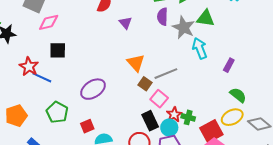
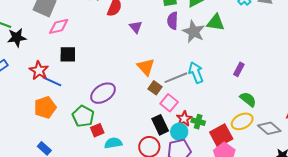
cyan arrow: (200, 48) -> (196, 73), moved
green pentagon: (57, 112) -> (83, 116), moved
orange pentagon: (16, 116) -> (45, 107), moved

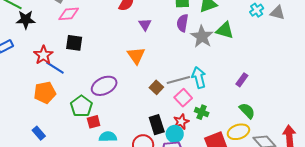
orange triangle: (146, 67) -> (136, 56), moved
pink square: (169, 103) -> (183, 98), moved
green cross: (198, 122) -> (202, 112), moved

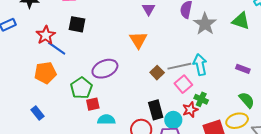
green triangle: (225, 30) -> (241, 21), moved
purple rectangle: (242, 80) -> (243, 69), turned 72
red star: (181, 122) -> (190, 110), moved

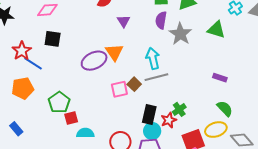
cyan arrow: (200, 65) -> (153, 58), moved
purple ellipse: (105, 69) -> (94, 61), moved
pink square: (183, 84) -> (119, 89), moved, turned 30
green cross: (201, 99) -> (179, 109), turned 32
black rectangle: (156, 110) -> (149, 114), moved, turned 30

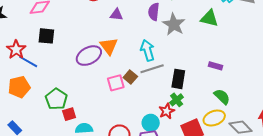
purple triangle: (124, 21) -> (116, 15), turned -48
black rectangle: (149, 114) -> (178, 79), moved

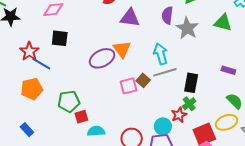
purple triangle: (116, 15) -> (130, 18), size x1.5
green pentagon: (56, 99) -> (69, 101), turned 30

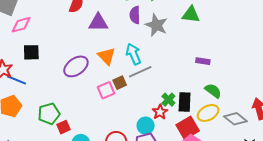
orange triangle: (122, 49) -> (107, 56), moved
brown square: (143, 80) -> (120, 83), turned 32
black rectangle: (191, 83) -> (185, 102), moved

